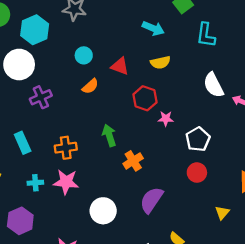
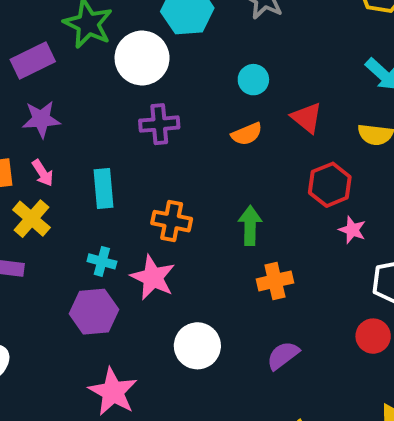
purple semicircle: (151, 200) -> (283, 355), size x0.7
purple hexagon: (20, 221) -> (94, 312), moved

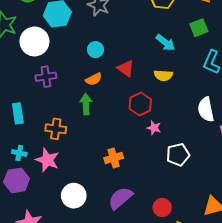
green arrow: (250, 226) -> (86, 104), moved
red circle: (373, 336) -> (162, 208), moved
purple semicircle: (283, 355) -> (120, 198), size x1.4

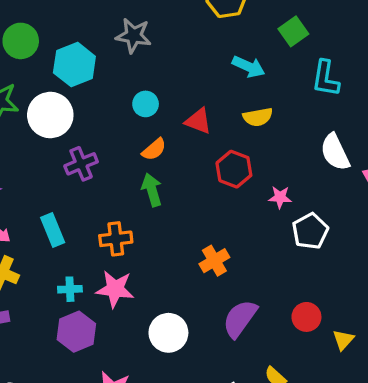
pink star: (154, 128) -> (280, 197), moved

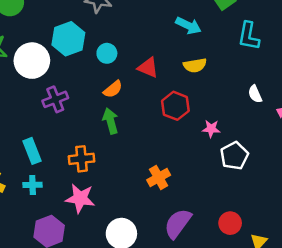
cyan hexagon: (74, 65) -> (68, 39), moved
white semicircle: (335, 152) -> (255, 94), size x0.6
cyan cross: (70, 289) -> (33, 185), moved

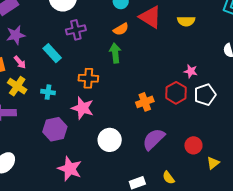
red triangle: (148, 68) -> (150, 17), size x1.4
red hexagon: (175, 106) -> (176, 93), moved
cyan rectangle: (32, 151) -> (52, 53), moved, turned -30

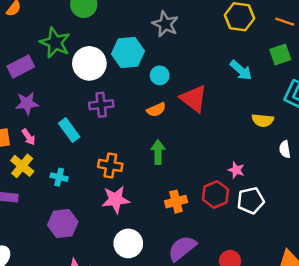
yellow semicircle: (186, 21) -> (263, 120), moved
green arrow: (115, 53) -> (158, 152), moved
pink star: (83, 108) -> (116, 200), moved, turned -30

